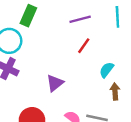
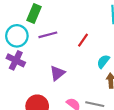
purple line: (80, 19) -> (48, 35), moved

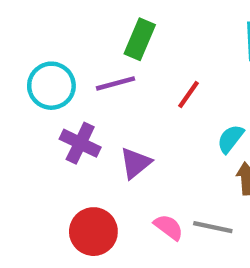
green rectangle: (34, 13) -> (140, 39), moved
purple cross: (16, 60) -> (80, 143), moved

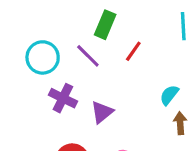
purple line: (116, 83) -> (88, 56), turned 60
red line: (188, 95) -> (133, 51), moved

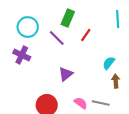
cyan circle: (43, 57) -> (28, 27), moved
purple cross: (63, 98) -> (22, 55), moved

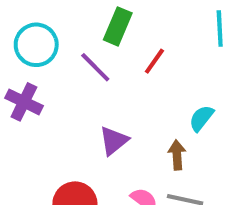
brown arrow: (116, 81) -> (177, 155), moved

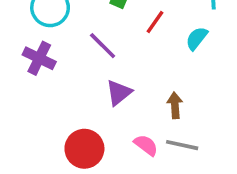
purple line: (95, 67) -> (103, 46), moved
cyan semicircle: (201, 118) -> (197, 38), moved

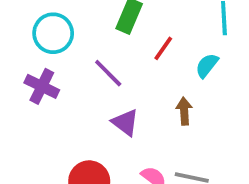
purple triangle: (119, 93) -> (125, 122), turned -44
brown arrow: (175, 105) -> (184, 111), moved

